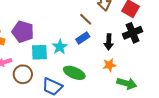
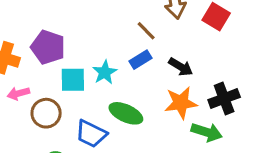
black cross: (133, 33) -> (224, 98), moved
black arrow: (109, 42) -> (181, 67), turned -63
orange star: (109, 65) -> (181, 103), size x1.5

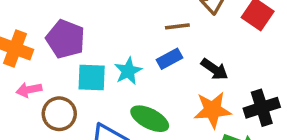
brown line: (146, 31) -> (177, 26), turned -55

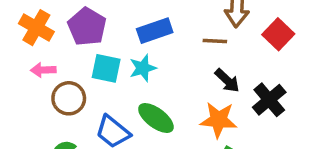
brown line: (177, 26) -> (215, 41), moved
blue rectangle: (169, 59) -> (155, 31), moved, size x1.4
black cross: (262, 108) -> (269, 100), moved, turned -32

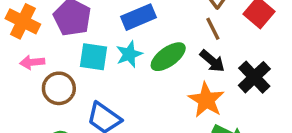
brown line: (215, 41) -> (213, 29), moved, turned 65
green ellipse: (156, 118) -> (168, 57), moved, turned -69
orange star: (219, 120) -> (206, 100), turned 30

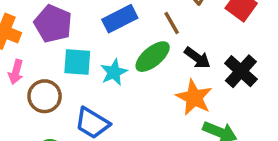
brown line: (213, 29) -> (172, 23), moved
cyan star: (129, 54) -> (114, 72), moved
pink arrow: (32, 62) -> (16, 72), turned -65

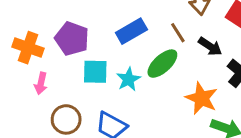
black arrow: (197, 58) -> (210, 46), moved
brown circle: (45, 96) -> (66, 119), moved

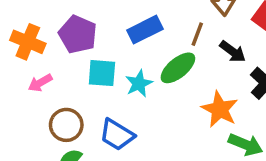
brown line: (178, 33) -> (197, 34), turned 50
pink arrow: (41, 83) -> (40, 83), turned 45

